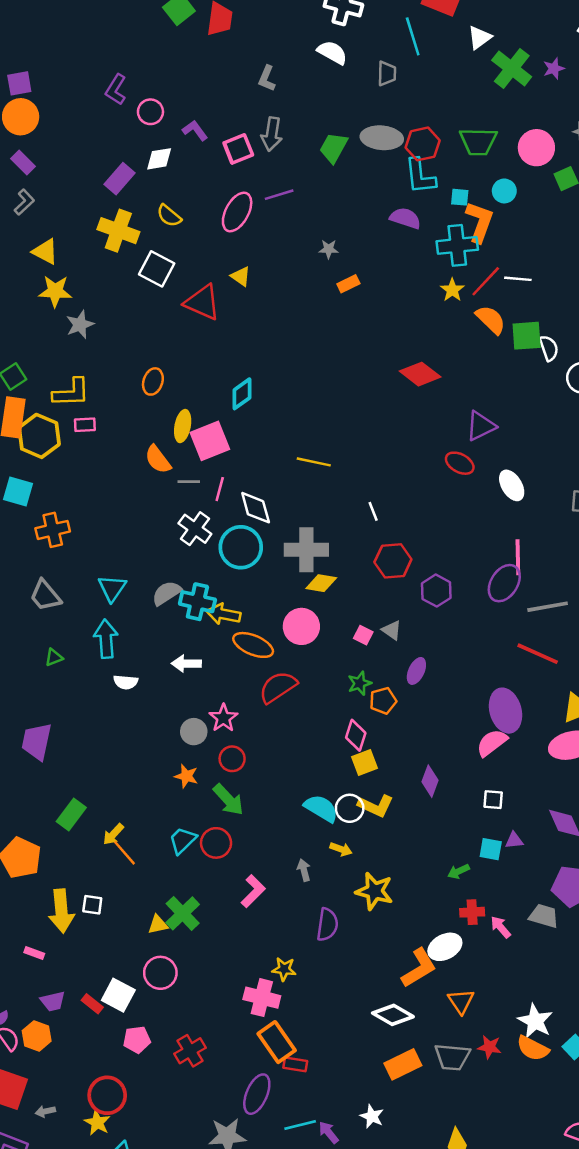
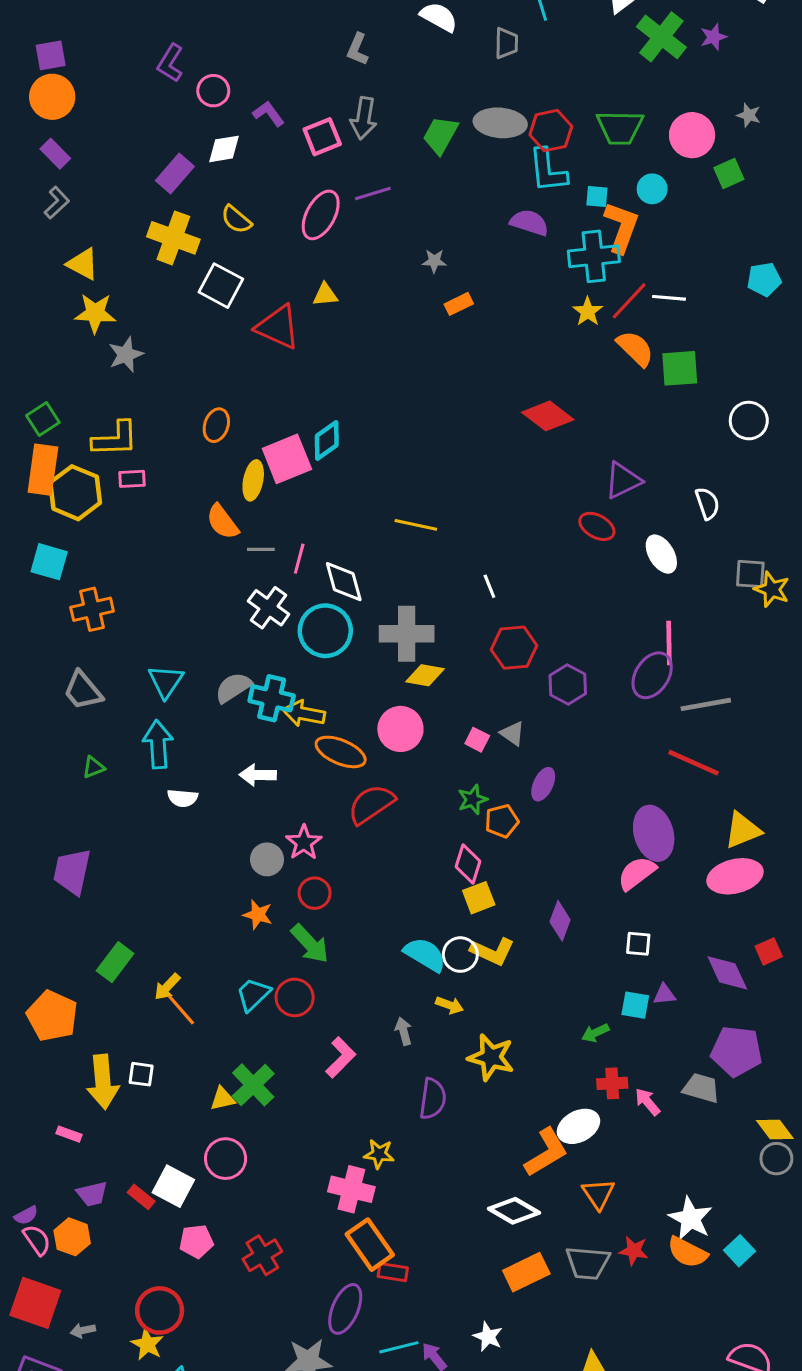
yellow triangle: (241, 276) -> (325, 295), turned -40
white semicircle: (549, 348) -> (707, 503), moved
pink square: (210, 441) -> (287, 459), moved

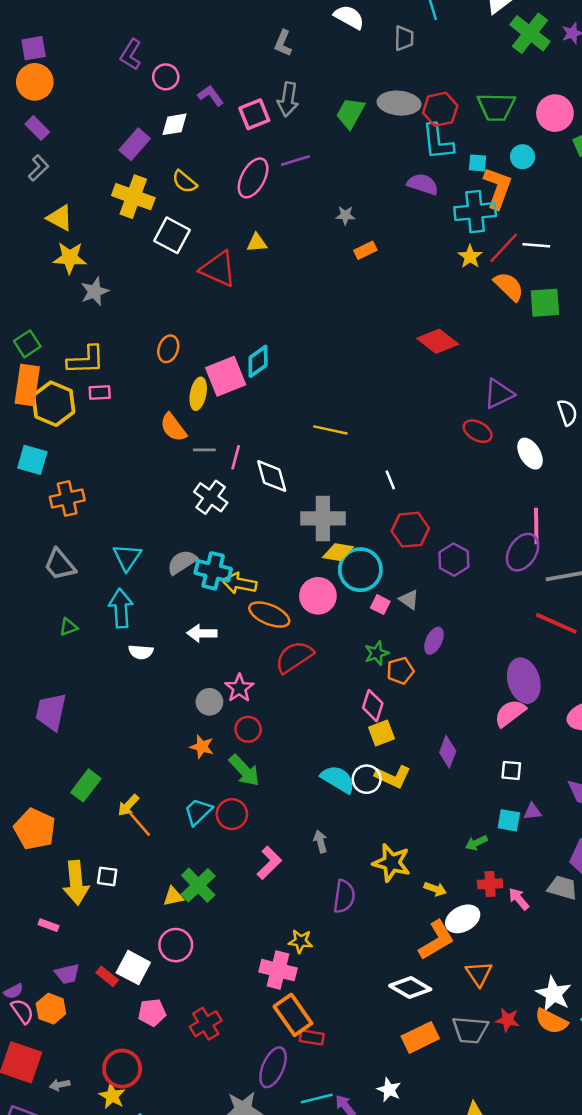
cyan circle: (325, 631) -> (360, 570), moved
yellow arrow: (450, 1005) -> (435, 889), moved

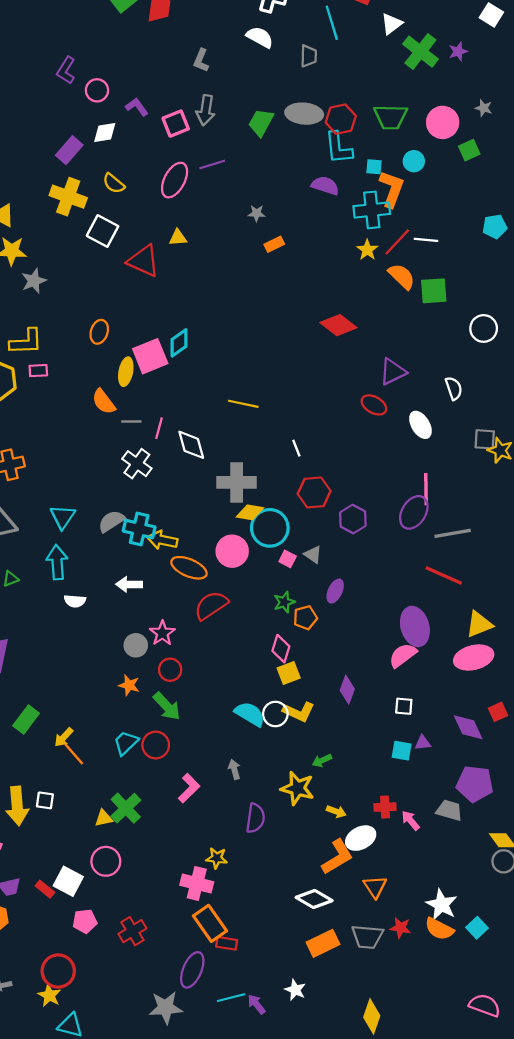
green arrow: (476, 843) -> (322, 761), moved

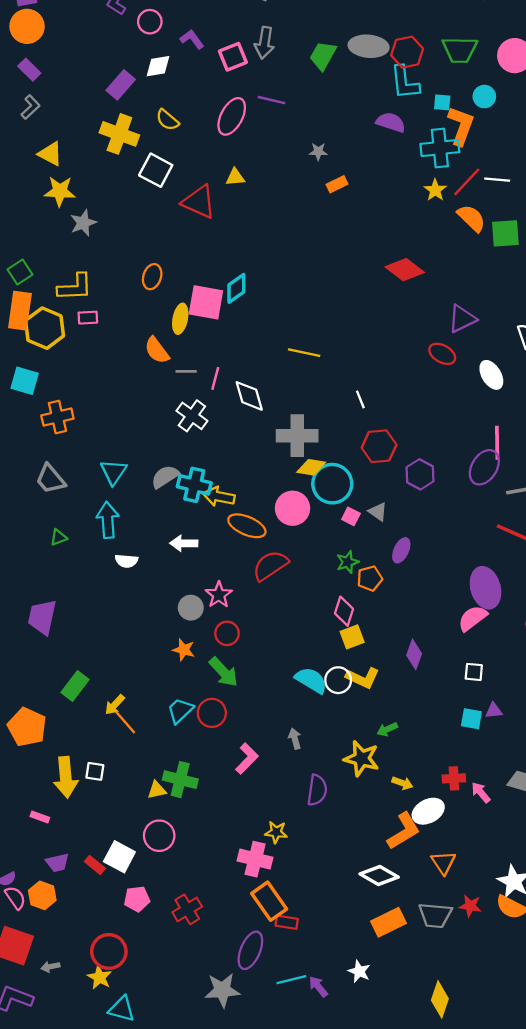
purple line: (212, 165) -> (271, 100), turned 30
pink square: (150, 356) -> (206, 302), turned 32
green cross: (126, 808) -> (180, 780), turned -32

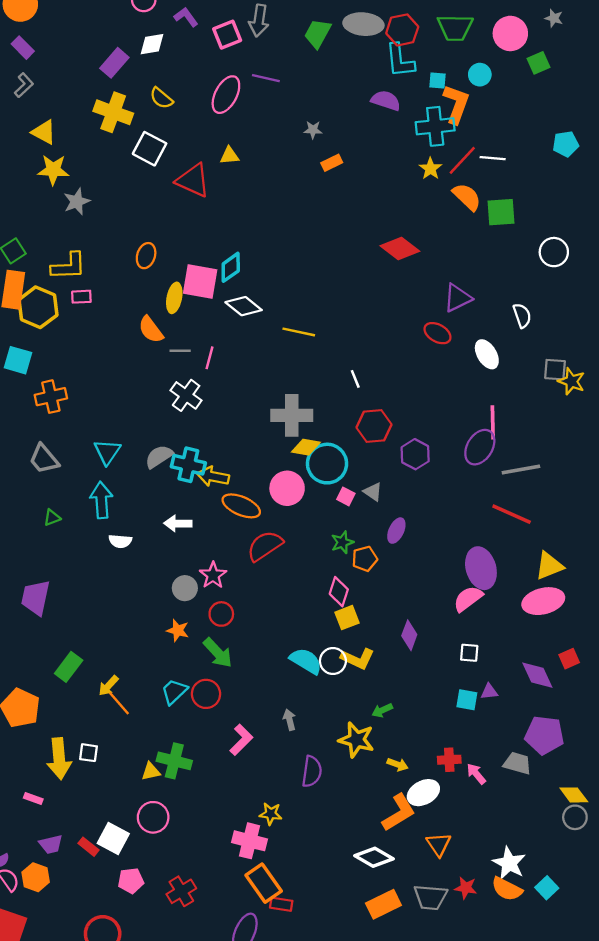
white diamond: (249, 396) -> (244, 306), moved, turned -36

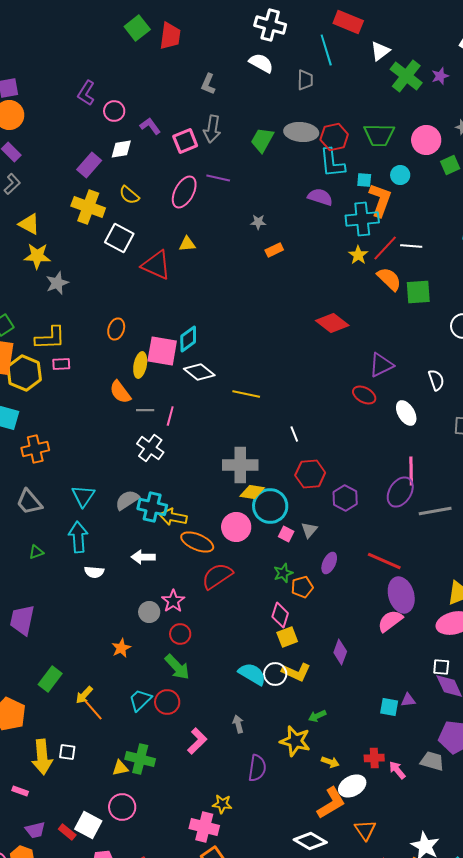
gray triangle: (373, 492) -> (309, 530), turned 36
red line: (512, 514) -> (384, 561), moved
orange star: (178, 630) -> (121, 648), moved, turned 30
white square: (469, 653) -> (441, 667), moved

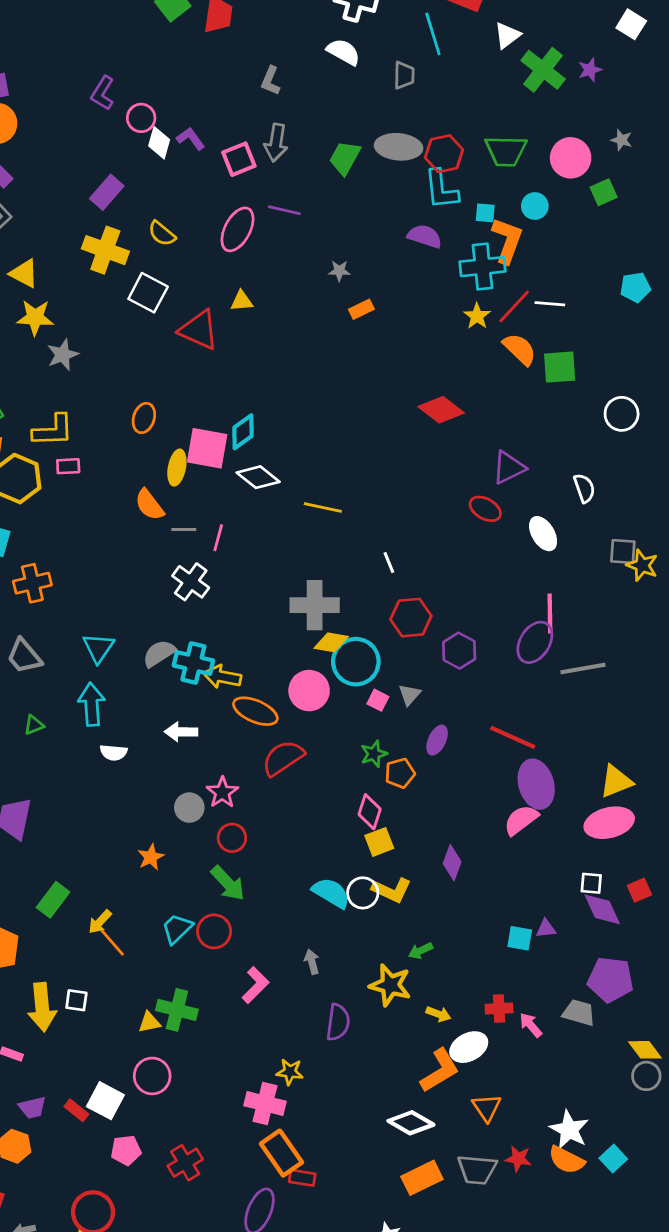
white diamond: (121, 149) -> (159, 143), moved, turned -65

